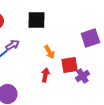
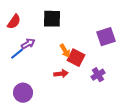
red square: (69, 65) -> (76, 58), moved, turned 36
red arrow: (45, 75) -> (61, 74), turned 72

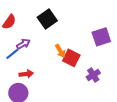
black square: (52, 19) -> (47, 19), turned -36
red arrow: (61, 74) -> (26, 74), moved

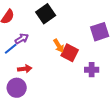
purple cross: (93, 75) -> (92, 70), turned 32

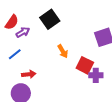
purple arrow: (22, 39) -> (23, 32), moved
red square: (70, 53) -> (85, 65), moved

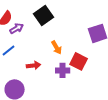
red arrow: (29, 74) -> (34, 65), moved
purple cross: (96, 75) -> (63, 70), moved

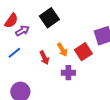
red square: (79, 61) -> (83, 52), moved, turned 30
red arrow: (34, 65) -> (44, 58), moved, turned 72

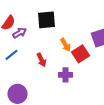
black square: (49, 18) -> (46, 20), turned 30
orange arrow: (62, 50) -> (66, 45), moved

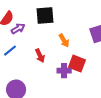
red square: (80, 54) -> (77, 64), moved, turned -36

